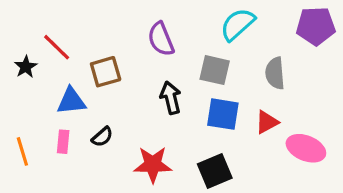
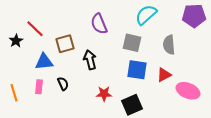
black arrow: (171, 98) -> (90, 60), moved
black semicircle: (102, 137) -> (63, 84), turned -72
red star: (153, 165) -> (104, 94), moved, size x0.7

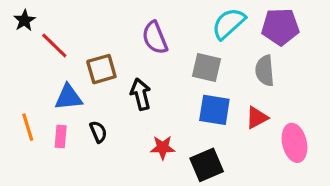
purple pentagon: (194, 16) -> (280, 27), moved
black star: (16, 41) -> (25, 20), moved
pink ellipse: (188, 91) -> (294, 143), turned 55
orange line: (14, 93) -> (28, 127), moved

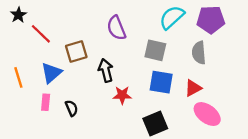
blue triangle: (68, 97) -> (51, 73), turned -35
orange line: (28, 127) -> (18, 77), moved
black semicircle: (98, 132) -> (72, 108), moved
pink ellipse: (294, 143) -> (207, 114), moved, turned -40
red star: (163, 148) -> (122, 95), moved

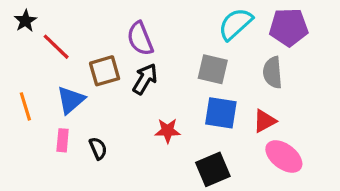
purple semicircle: (116, 28) -> (140, 39), moved
black arrow: (106, 70) -> (145, 79), moved, turned 45

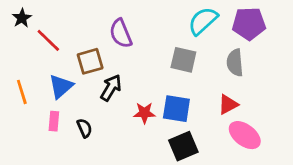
black arrow: (145, 79) -> (111, 88), moved
blue square: (221, 113) -> (176, 109), moved

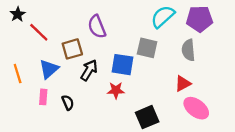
blue square: (176, 109) -> (123, 65), moved

